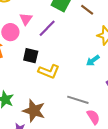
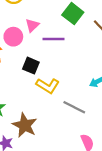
purple line: (47, 28) -> (54, 39), turned 36
gray line: (78, 100) -> (74, 107), moved

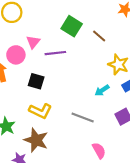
yellow L-shape: (48, 86) -> (40, 111), moved

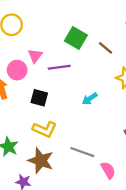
cyan arrow: (102, 90) -> (90, 99), moved
gray line: (83, 117) -> (82, 152), moved

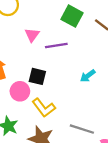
pink circle: (17, 70) -> (20, 91), moved
yellow L-shape: (45, 129) -> (44, 108), turned 30

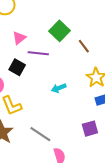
black square: (37, 76) -> (17, 67), moved

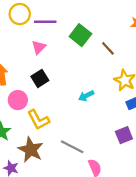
purple line: (38, 53) -> (45, 22), moved
black square: (17, 67) -> (40, 78), turned 35

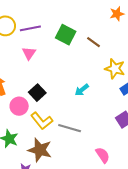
black square: (40, 78) -> (37, 93), moved
gray line: (72, 147) -> (70, 128), moved

